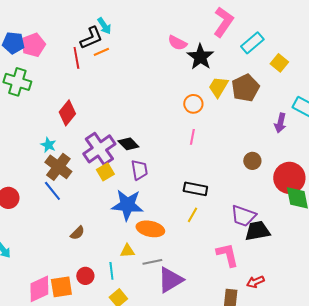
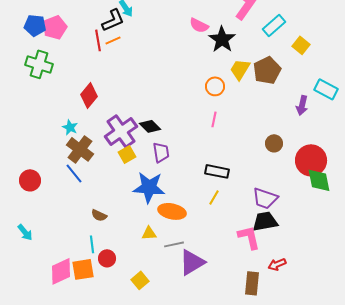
orange line: (101, 52) -> (113, 40), moved
black trapezoid: (257, 231) -> (265, 221), moved
brown semicircle: (77, 233) -> (99, 215), turned 70
cyan line: (111, 271) -> (92, 244), moved

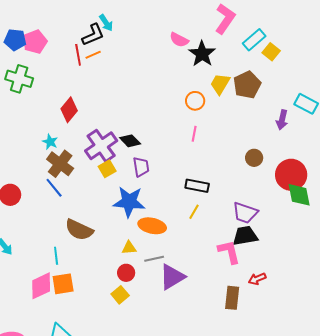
yellow square: (301, 45) -> (271, 52), moved
brown semicircle: (99, 215) -> (79, 230), size x1.8
cyan line: (92, 244) -> (56, 256), moved
red circle: (107, 258) -> (126, 273), moved

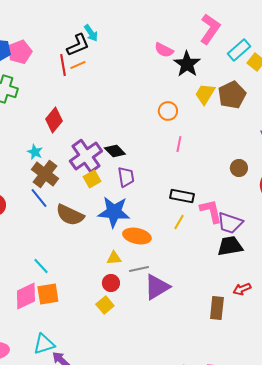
orange circle: (195, 101) -> (168, 111), moved
brown semicircle: (79, 230) -> (70, 215), moved
pink L-shape: (229, 252) -> (211, 211), moved
cyan line: (56, 256) -> (41, 266), turned -36

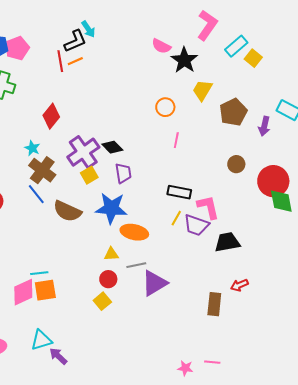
brown pentagon: (232, 95) -> (233, 112), moved
purple trapezoid: (230, 223) -> (196, 225), moved
cyan line: (41, 266) -> (39, 273), moved, turned -54

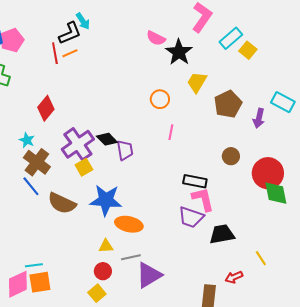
purple trapezoid: (123, 173) -> (125, 150), moved
black rectangle: (179, 192) -> (195, 181), moved
yellow line: (176, 218) -> (261, 258), moved, turned -63

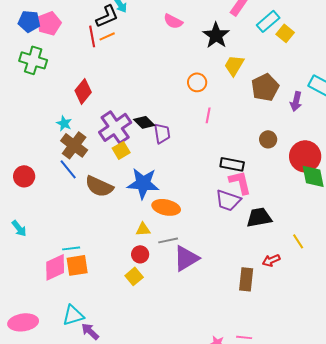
pink semicircle: (156, 38) -> (173, 21), moved

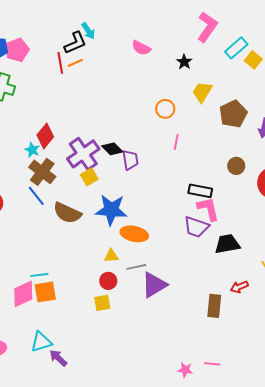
black star: (216, 35) -> (184, 62), size x0.6
red diamond: (83, 91) -> (45, 136), moved
yellow square: (134, 276) -> (102, 303), turned 30

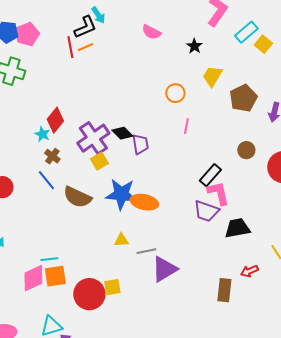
brown cross: (42, 172) -> (52, 156), size x0.6
black rectangle: (200, 191) -> (210, 175), turned -60
orange ellipse: (134, 234) -> (144, 202), moved
red circle: (108, 281) -> (89, 294), moved, size x1.8

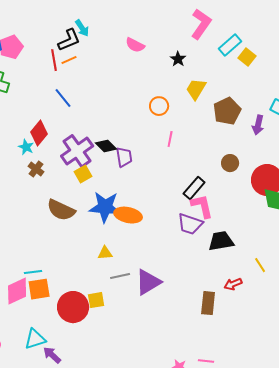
blue line: (46, 180) -> (63, 98), moved
gray line: (146, 251) -> (120, 276), moved

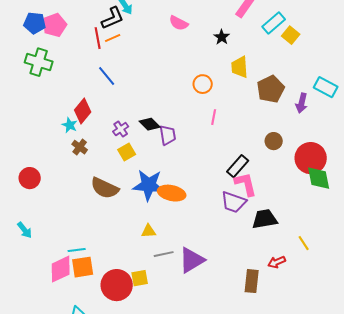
yellow trapezoid: (196, 89) -> (240, 67), turned -35
purple cross: (77, 151) -> (121, 129), size x0.5

